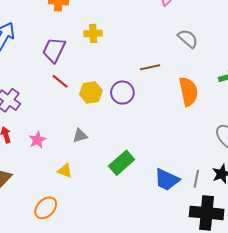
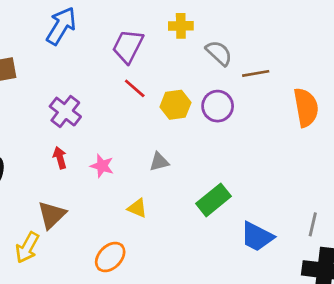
gray semicircle: (188, 39) -> (219, 53), moved
pink star: (37, 140) -> (102, 166), turned -30
blue trapezoid: (167, 180) -> (257, 237), moved

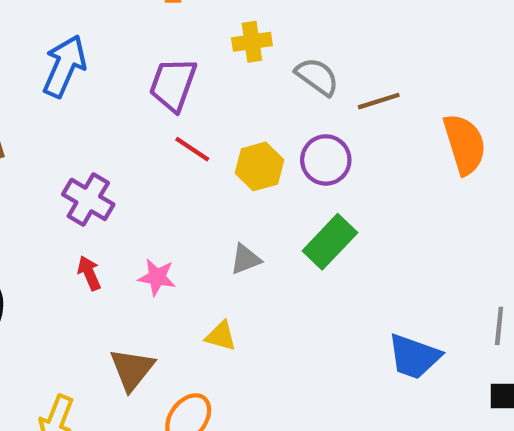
green rectangle: (213, 200) -> (330, 242), moved
brown triangle: (52, 215) -> (132, 369), moved

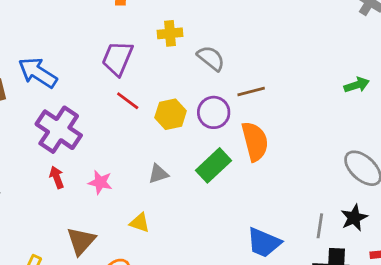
blue arrow: (64, 66) -> (38, 73), moved, turned -84
brown line: (379, 101) -> (251, 91), moved
orange semicircle: (465, 144) -> (255, 141), moved
purple cross: (88, 199) -> (59, 130), size x1.4

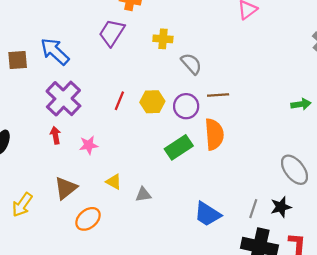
purple trapezoid: (117, 58) -> (112, 33), moved
red line: (128, 101) -> (119, 101), moved, turned 66
gray triangle: (158, 174) -> (143, 195), moved
pink star: (100, 182) -> (89, 145), turned -30

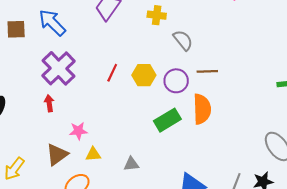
pink star: (89, 145) -> (78, 131), moved
yellow triangle: (114, 182) -> (93, 154), moved, turned -35

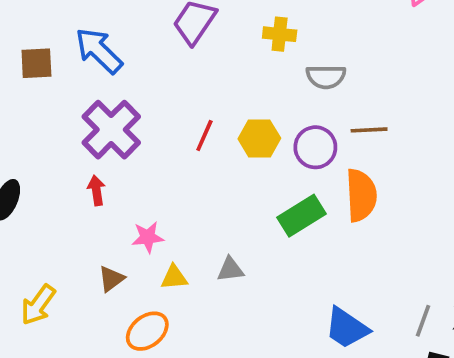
gray semicircle: (183, 40) -> (326, 77), turned 130
brown triangle: (57, 154) -> (111, 279), size x0.7
gray triangle: (131, 164) -> (230, 269), moved

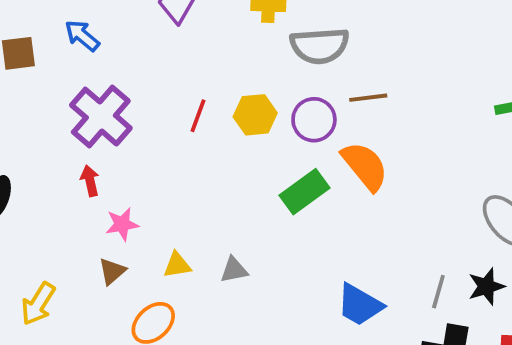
blue arrow: (99, 51) -> (82, 36), size x0.7
gray semicircle: (326, 77) -> (320, 46), size x1.4
orange semicircle: (361, 195) -> (365, 166), turned -32
pink star: (148, 237) -> (122, 224), moved
gray triangle: (230, 269) -> (234, 270), moved

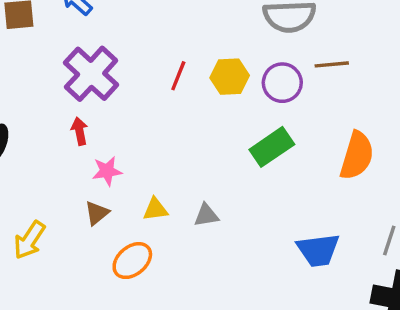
orange semicircle: (365, 166) -> (357, 156), moved, turned 54
blue trapezoid: (360, 305) -> (318, 250), turned -39

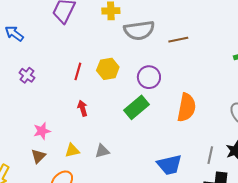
brown line: (332, 64) -> (178, 40), moved
purple cross: (91, 74) -> (27, 75), size x0.5
purple circle: (282, 83) -> (149, 77), moved
red arrow: (80, 131) -> (83, 108), moved

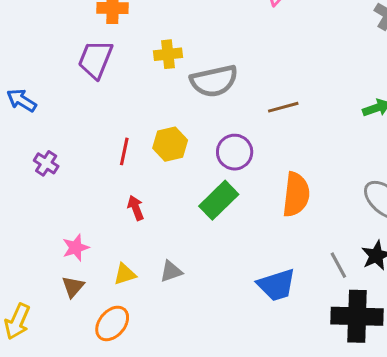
brown line: (178, 40) -> (283, 107), moved
gray line: (210, 155) -> (338, 265), turned -36

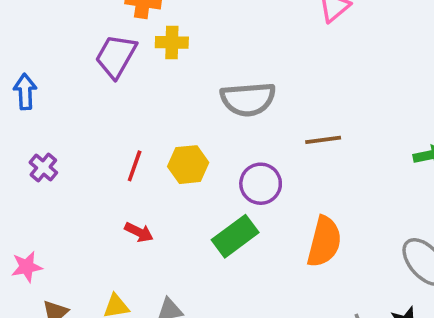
yellow cross: (168, 54) -> (172, 42), moved
blue arrow: (22, 100) -> (25, 92), turned 48
red arrow: (136, 208) -> (139, 232), turned 130
pink star: (76, 248) -> (27, 267), moved

